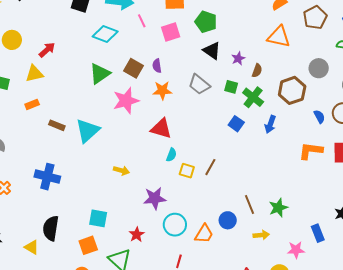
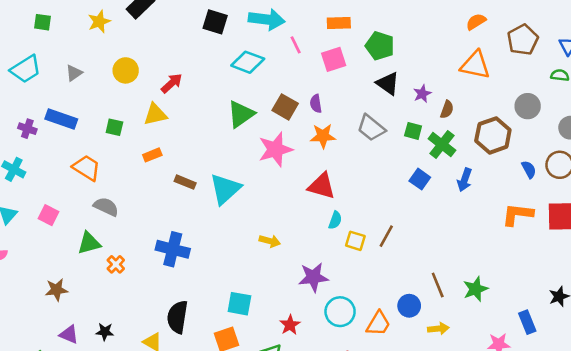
yellow arrow: (261, 235) -> (438, 329), moved

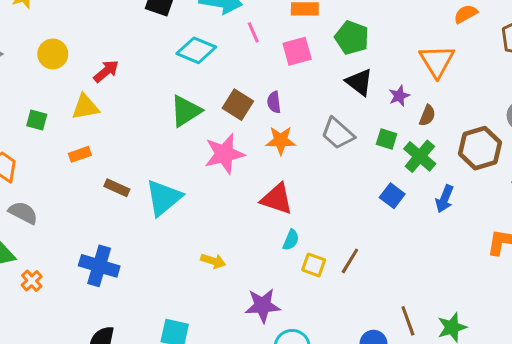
orange triangle: (475, 65) -> (437, 61), moved, turned 44

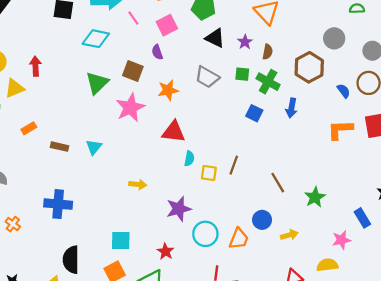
red arrow: (106, 71) -> (35, 66), turned -42
purple semicircle: (274, 102) -> (157, 52), moved
yellow triangle: (85, 107) -> (15, 88), moved
cyan triangle: (164, 198) -> (94, 147), size x0.6
brown line: (408, 321) -> (278, 183), moved

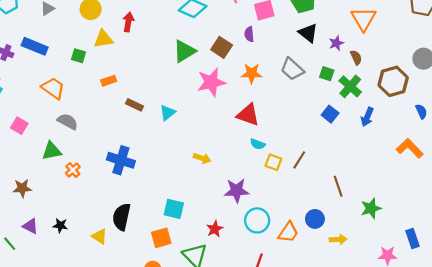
brown semicircle: (268, 52) -> (356, 57), turned -48
orange L-shape: (340, 130) -> (410, 148), turned 36
cyan semicircle: (189, 159) -> (258, 144), turned 88

